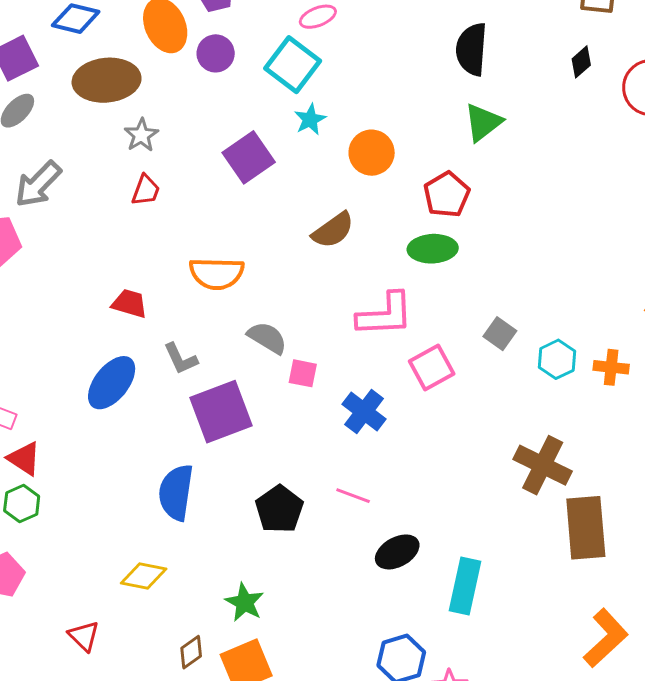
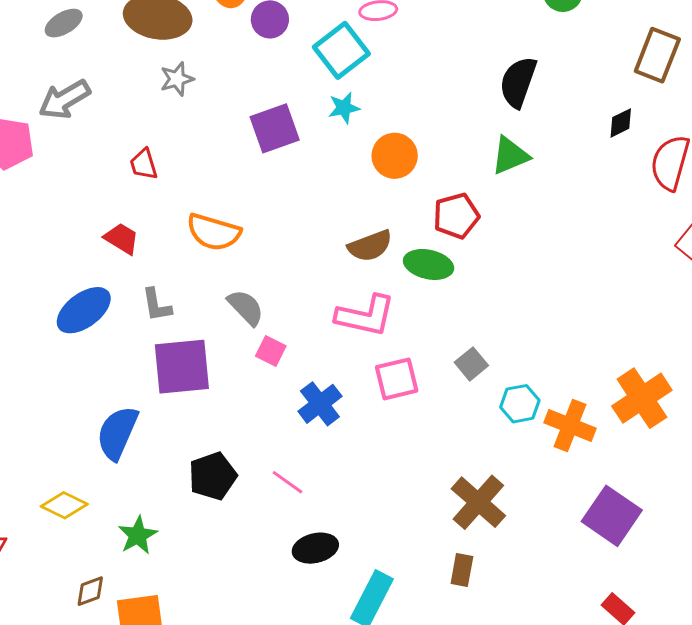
red trapezoid: (146, 190) -> (144, 164), moved, turned 128
brown semicircle: (333, 230) -> (370, 246), moved
orange cross: (611, 367) -> (570, 425), size x1.4
brown rectangle: (586, 528) -> (462, 570), moved, size x0.5
green star: (245, 602) -> (138, 535), moved

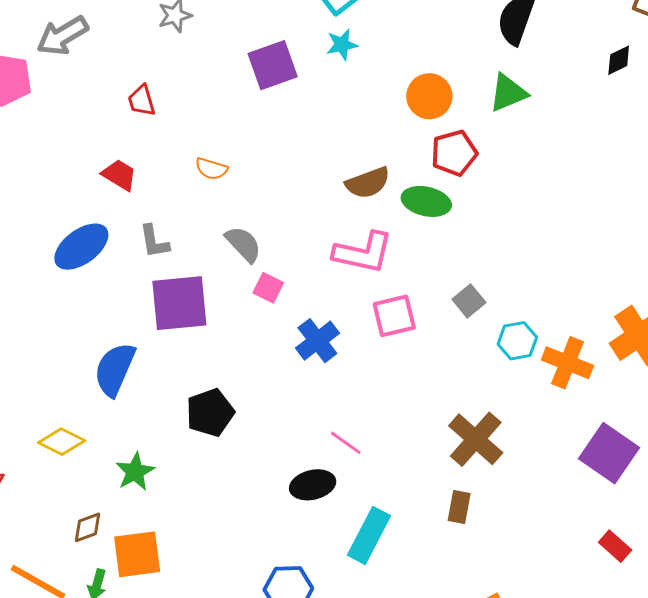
orange circle: (395, 156) -> (429, 96), moved
orange semicircle: (214, 232) -> (211, 169), size x0.6
pink line: (287, 482) -> (346, 443), moved

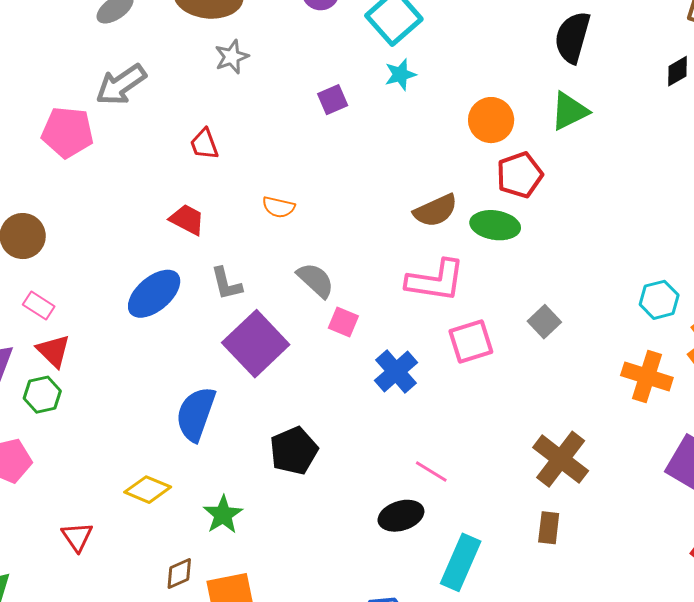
purple square: (273, 65) -> (333, 100), size x0.6
purple square: (179, 303) -> (256, 344), turned -34
cyan hexagon: (517, 341) -> (659, 300), moved

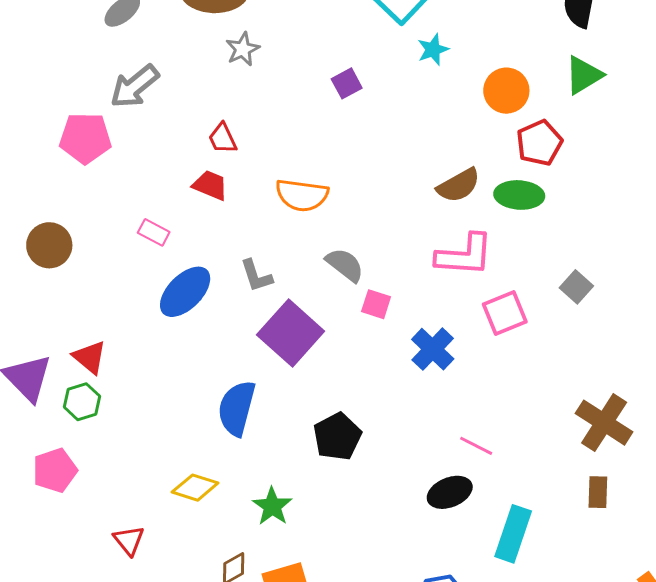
cyan star: (400, 74) -> (433, 50), moved
orange semicircle: (279, 207) -> (302, 195), size x1.6
red trapezoid: (187, 220) -> (210, 185), moved
pink rectangle: (39, 305) -> (154, 232), moved

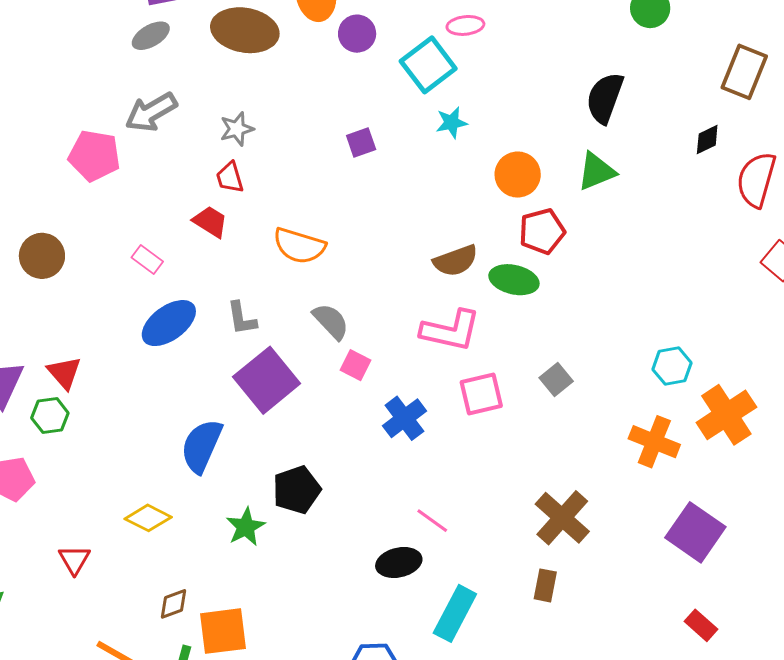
gray star: (243, 49) -> (237, 129), moved
green star: (272, 506) -> (246, 527), moved

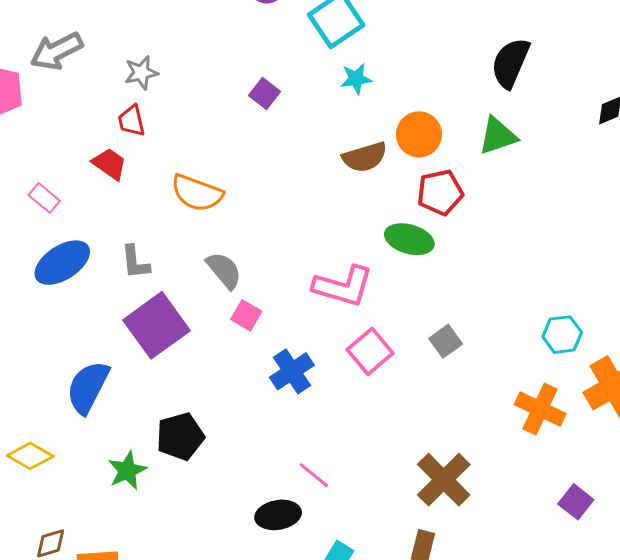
purple square: (361, 143) -> (265, 93), turned -36
brown semicircle: (456, 261) -> (365, 157), moved
pink square: (481, 394) -> (370, 351), turned -30
purple square: (695, 532) -> (576, 502), size x0.6

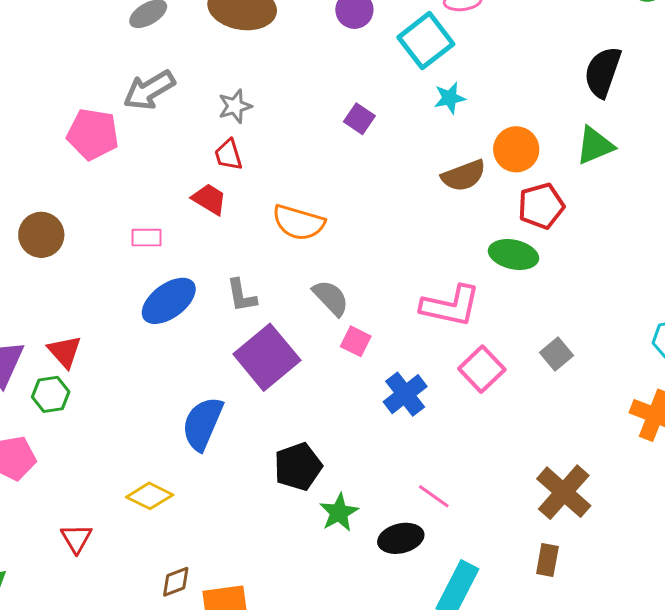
pink rectangle: (44, 198) -> (146, 238), turned -36
green star: (127, 470) -> (339, 513), moved

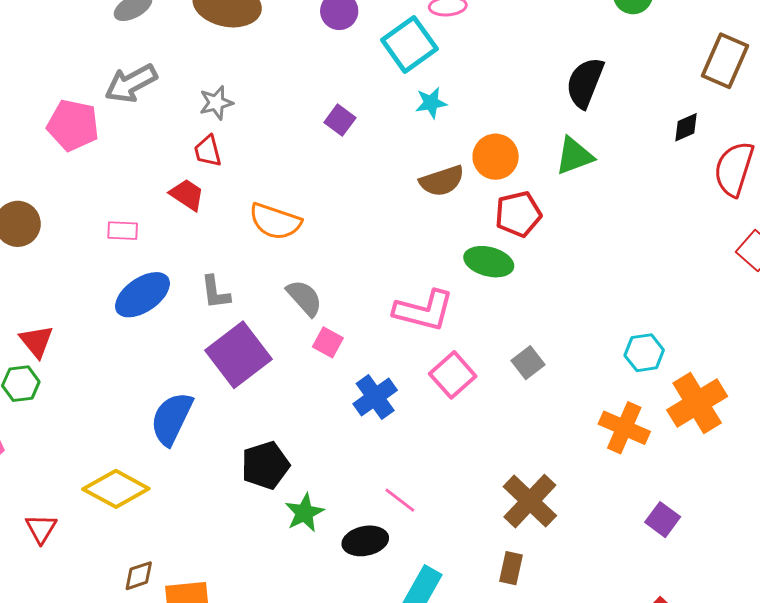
yellow diamond: (150, 496) -> (116, 489), size x1.4

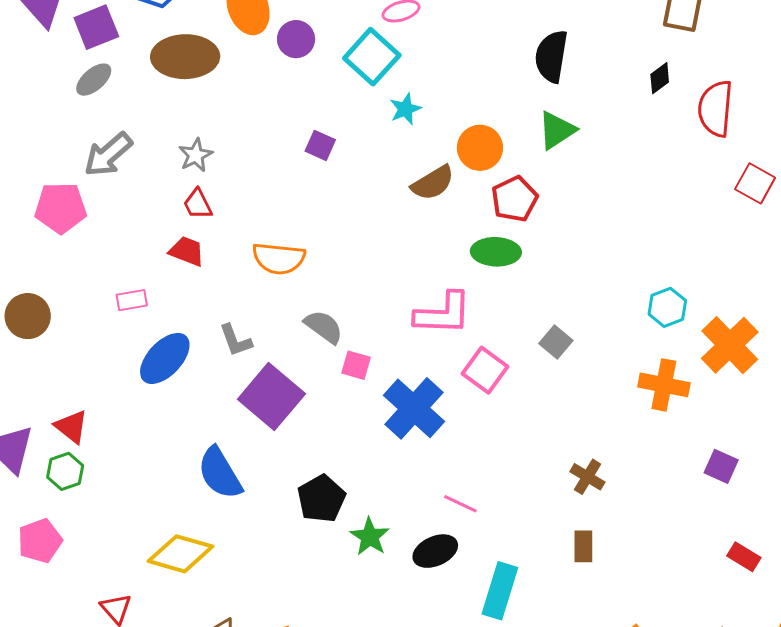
blue cross: (375, 397) -> (414, 408), size x1.4
blue semicircle: (172, 419) -> (220, 473), turned -44
brown cross: (530, 501) -> (587, 477), size x0.6

